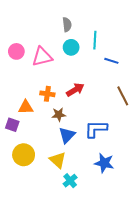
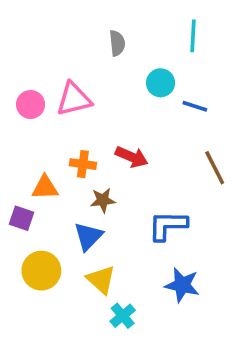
cyan line: (95, 40) -> (193, 36), moved
cyan circle: (71, 47) -> (161, 83), moved
pink circle: (16, 51) -> (31, 104), moved
red arrow: (75, 90) -> (132, 157), turned 54
blue triangle: (67, 135) -> (88, 236), moved

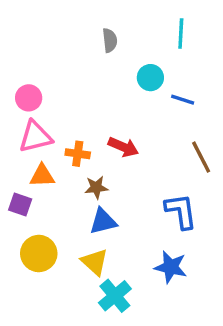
pink triangle: (74, 99) -> (35, 137), moved
blue L-shape: (168, 225) -> (181, 211), moved, turned 81
blue triangle: (88, 236) -> (103, 221), moved, turned 32
cyan cross: (123, 316) -> (115, 296), size x1.4

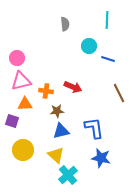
blue L-shape: (181, 211) -> (94, 128), moved

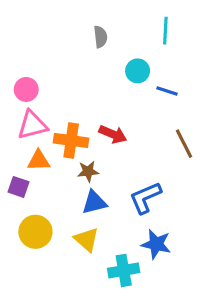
orange cross: (46, 91) -> (71, 140), size x1.5
blue L-shape: (94, 128) -> (145, 198), turned -105
cyan cross: (68, 175) -> (124, 270), moved, turned 30

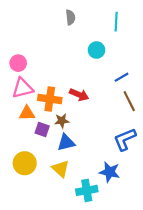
gray semicircle: (100, 37) -> (70, 17), moved
blue line: (167, 91) -> (122, 77), moved, turned -48
purple square: (18, 187) -> (42, 129), moved
blue L-shape: (145, 198) -> (125, 139), moved

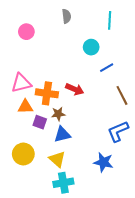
pink circle: (18, 63) -> (26, 32), moved
blue line: (122, 77) -> (107, 68), moved
cyan cross: (87, 190) -> (63, 183), moved

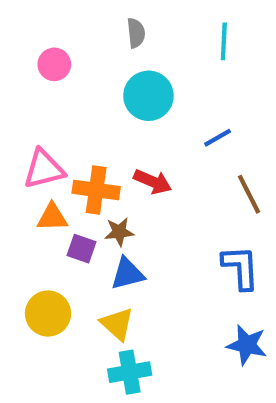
cyan circle: (91, 47) -> (148, 96), moved, size x1.5
blue L-shape: (118, 131) -> (241, 267), turned 110
blue star: (103, 162) -> (247, 345), moved

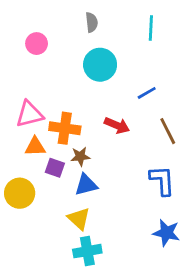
red arrow: (153, 182) -> (117, 125), moved
yellow circle: (48, 314) -> (20, 193), moved

